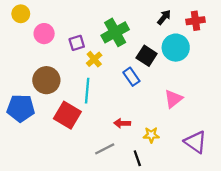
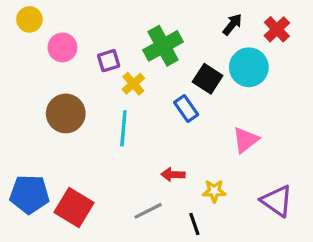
red cross: (196, 21) -> (277, 29), turned -36
blue pentagon: (21, 108) -> (29, 194), moved
red square: (67, 115) -> (74, 207), moved

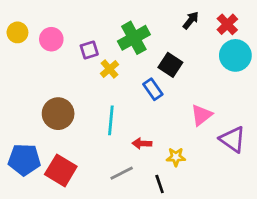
yellow circle: (29, 19) -> (17, 32), moved
cyan circle: (249, 67) -> (235, 55), moved
brown circle: (66, 113) -> (58, 114), moved
cyan line: (123, 128) -> (111, 120), moved
purple triangle: (277, 201) -> (233, 139), moved

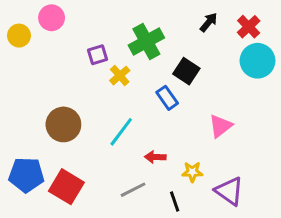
pink circle: (51, 39) -> (52, 18), moved
cyan line: (111, 120) -> (121, 132), turned 32
purple triangle: (233, 139) -> (229, 191), moved

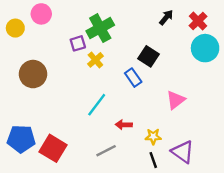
green cross: (146, 41) -> (100, 28), moved
brown circle: (63, 124) -> (33, 74), moved
black line: (175, 201) -> (153, 160), moved

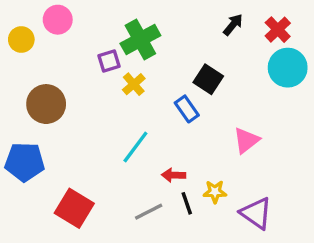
blue pentagon: (21, 139) -> (25, 162), moved
black line: (153, 160) -> (187, 203), moved

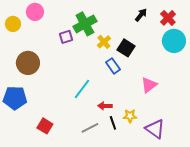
yellow cross: (134, 84) -> (104, 42), moved
red square: (74, 208) -> (45, 126), size x0.7

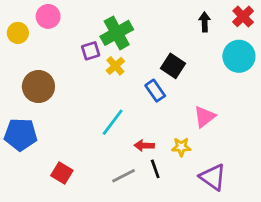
black arrow: (141, 15) -> (205, 22), moved, turned -40
red cross: (168, 18) -> (243, 16), moved
yellow cross: (104, 42) -> (115, 66), moved
yellow star: (130, 116) -> (181, 147), moved

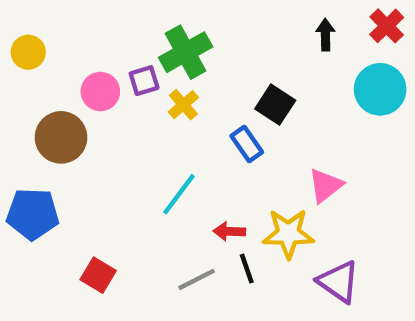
pink circle: (48, 16) -> (100, 92), moved
yellow star: (181, 147) -> (288, 234), size x1.6

